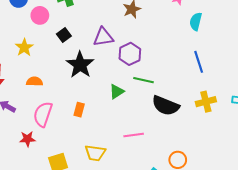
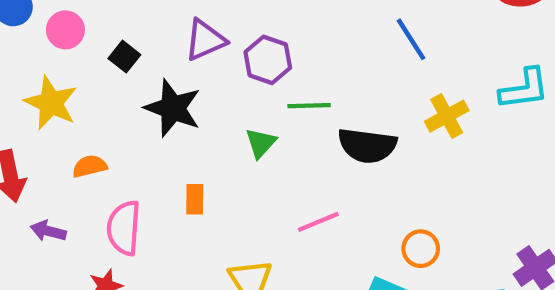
yellow star: (24, 47) -> (51, 103), size x1.4

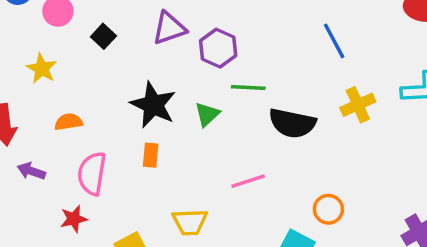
yellow star: (51, 103) -> (42, 69), size x0.7
black star: (173, 108) -> (153, 105), moved

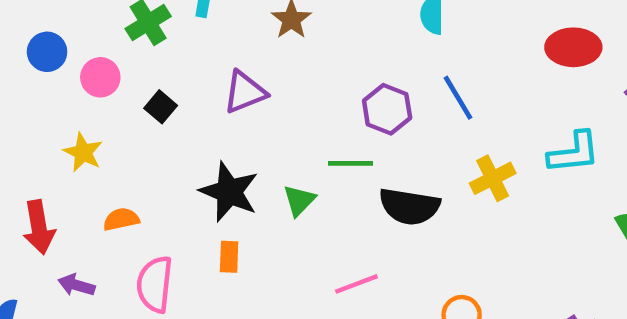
purple hexagon: (218, 48) -> (387, 109), moved

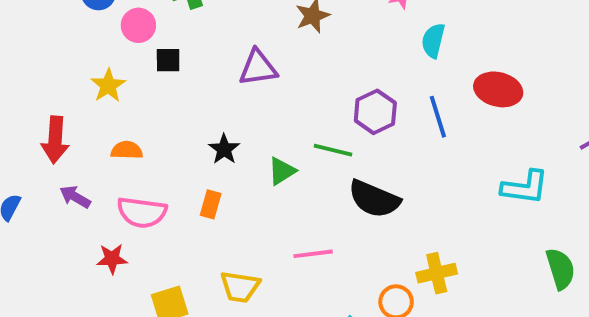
red ellipse: (573, 47) -> (498, 89), moved
black square: (161, 107) -> (168, 60), moved, turned 36
yellow cross: (493, 178) -> (437, 273), moved
black star: (229, 192) -> (224, 149), size x0.6
pink semicircle: (155, 284) -> (142, 212), turned -102

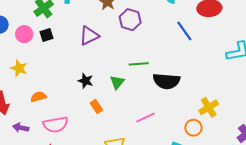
black square: (168, 60) -> (47, 35), moved
purple hexagon: (375, 112) -> (130, 20), moved
orange rectangle: (211, 204) -> (96, 106), moved, turned -32

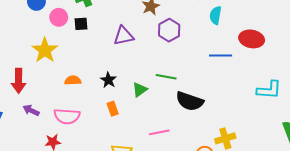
blue line: (184, 31) -> (221, 55), turned -70
yellow star: (19, 68) -> (45, 50), size x1.4
orange semicircle: (38, 97) -> (73, 80), moved

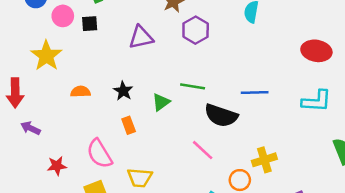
red ellipse: (252, 39) -> (316, 51), moved
blue line: (221, 55) -> (255, 92), moved
pink semicircle: (67, 116) -> (99, 154), moved, turned 55
pink line: (159, 132) -> (203, 150), moved, turned 54

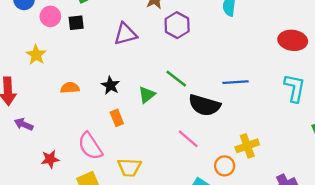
yellow star: (46, 56) -> (36, 55), size x0.7
green line: (193, 86) -> (176, 79), turned 30
cyan L-shape: (317, 101) -> (295, 88), turned -80

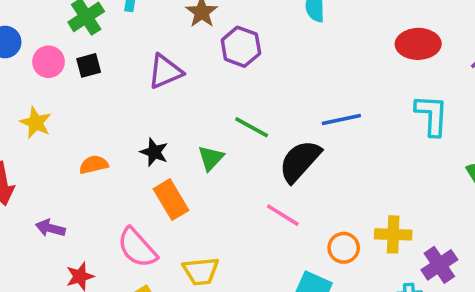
black semicircle: (204, 105) -> (300, 161), turned 124
orange rectangle: (117, 118) -> (171, 200), size x1.5
purple arrow: (24, 124) -> (50, 228), moved
yellow cross: (247, 146) -> (393, 234), moved, turned 30

